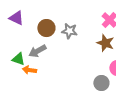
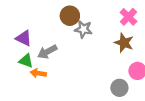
purple triangle: (16, 18) -> (24, 38), moved
brown circle: (46, 28) -> (70, 16), moved

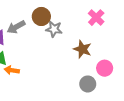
brown star: (124, 43) -> (82, 49), moved
gray arrow: (47, 52) -> (16, 27), moved

